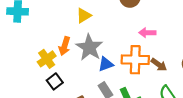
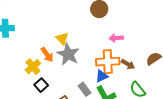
yellow triangle: (84, 16) -> (62, 39), moved, turned -40
orange arrow: (65, 46) -> (47, 55), turned -49
blue triangle: (106, 64) -> (102, 76), moved

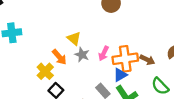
pink arrow: (116, 38) -> (104, 53), moved, turned -56
gray star: (68, 54) -> (82, 55), size x0.6

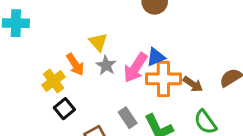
pink arrow: (104, 53) -> (135, 68), size x1.5
blue triangle: (120, 75) -> (156, 57), moved

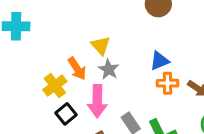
pink arrow: (135, 68) -> (97, 101), moved, turned -32
orange cross: (163, 79) -> (167, 83), size x0.6

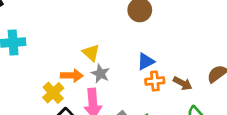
orange arrow: (77, 69) -> (72, 76), turned -50

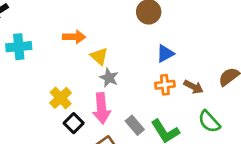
blue triangle: (146, 61) -> (165, 54), moved
orange arrow: (72, 76) -> (74, 37), moved

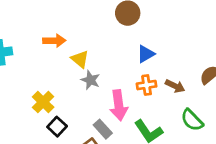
pink arrow: (101, 108) -> (119, 105), moved
gray rectangle: (135, 125) -> (103, 129), moved

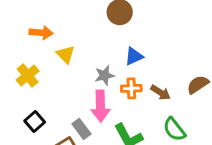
gray star: (91, 80) -> (104, 75), moved, turned 30
yellow cross: (43, 102) -> (28, 75), moved

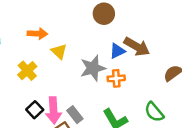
gray star: (104, 75) -> (93, 68), size x1.5
brown arrow: (161, 92) -> (137, 47), moved, size x1.5
pink arrow: (100, 106) -> (53, 110), moved

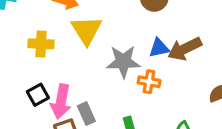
brown arrow: (137, 47) -> (185, 49), turned 110
yellow triangle: (59, 51) -> (87, 30), size x1.5
yellow cross: (27, 71) -> (41, 44), turned 30

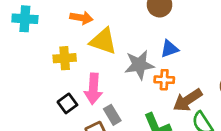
yellow triangle: (87, 30) -> (103, 41), turned -32
brown arrow: (185, 49) -> (188, 100), moved
pink arrow: (61, 102) -> (93, 89), moved

